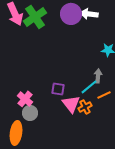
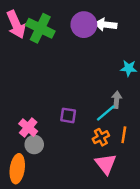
green cross: (35, 17) -> (40, 28), turned -30
orange line: (104, 95) -> (124, 135), moved, turned -56
pink triangle: (71, 104) -> (106, 164), moved

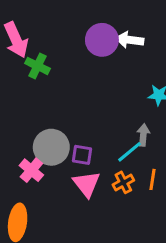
green cross: (40, 28) -> (38, 66), moved, size x0.7
gray circle: (34, 144) -> (51, 147), moved, size x1.5
pink triangle: (106, 164) -> (87, 184), moved

